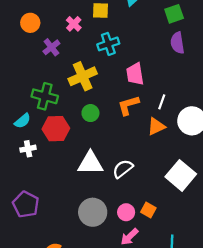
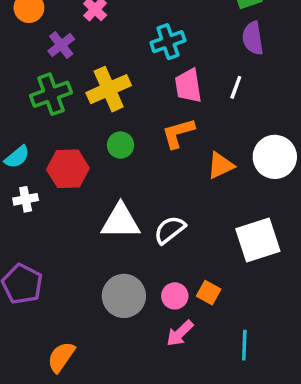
cyan cross: (108, 44) -> (168, 42), moved
green cross: (45, 96) -> (51, 94), moved, turned -35
white line: (162, 102) -> (236, 87), moved
white square: (181, 175) -> (258, 240), turned 32

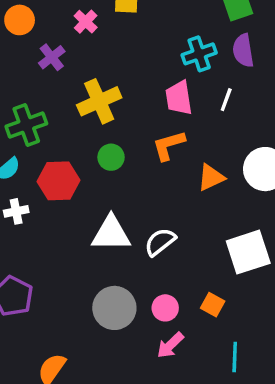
cyan cross: (168, 42) -> (199, 54), moved
green cross: (51, 94) -> (26, 125), moved
orange square: (209, 293) -> (213, 305), moved

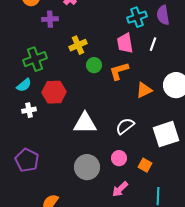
purple cross: (52, 57) -> (50, 19), turned 35
yellow cross: (99, 101) -> (78, 45), size x0.7
green circle: (111, 157) -> (94, 65), moved
white semicircle: (160, 242) -> (125, 126), moved
pink circle: (165, 308) -> (119, 158), moved

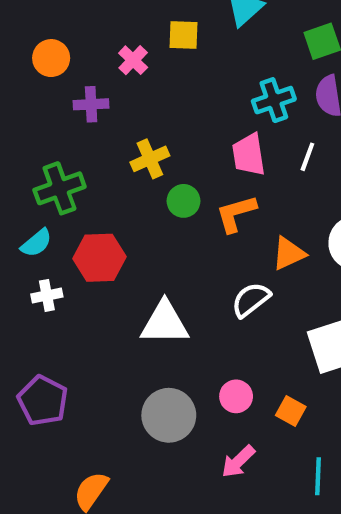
white semicircle: (125, 126) -> (251, 300), moved

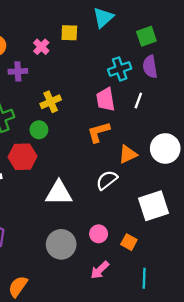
green circle: (184, 201) -> (39, 130), moved

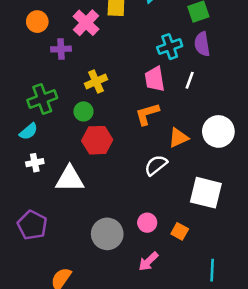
pink cross: (41, 47) -> (86, 23), size x1.5
red hexagon: (23, 157) -> (97, 140), moved
white triangle: (59, 193) -> (70, 179), moved
white square: (153, 206) -> (206, 193), turned 32
cyan line: (144, 278) -> (212, 270), moved

